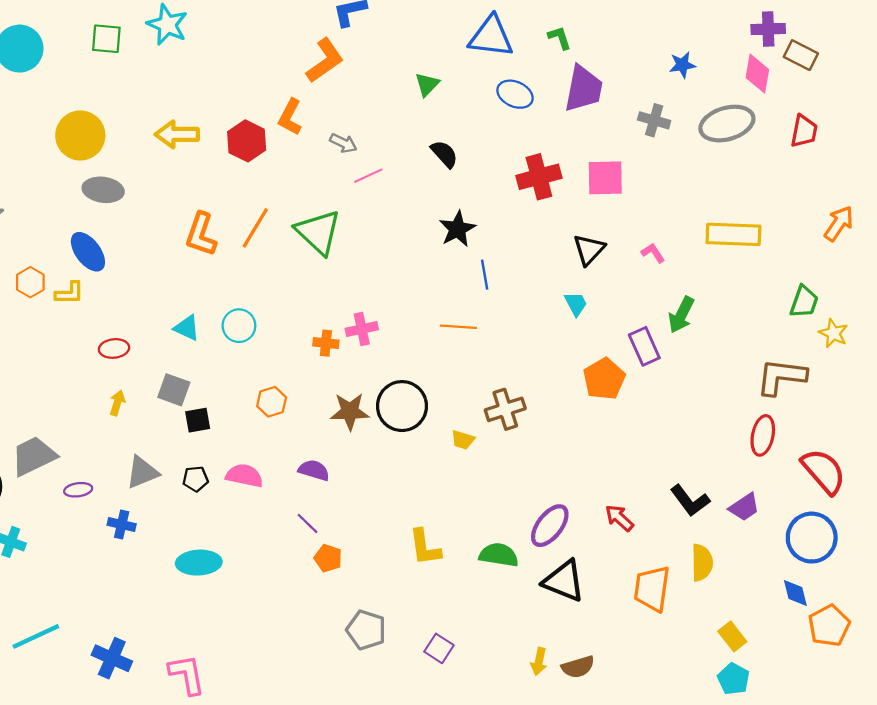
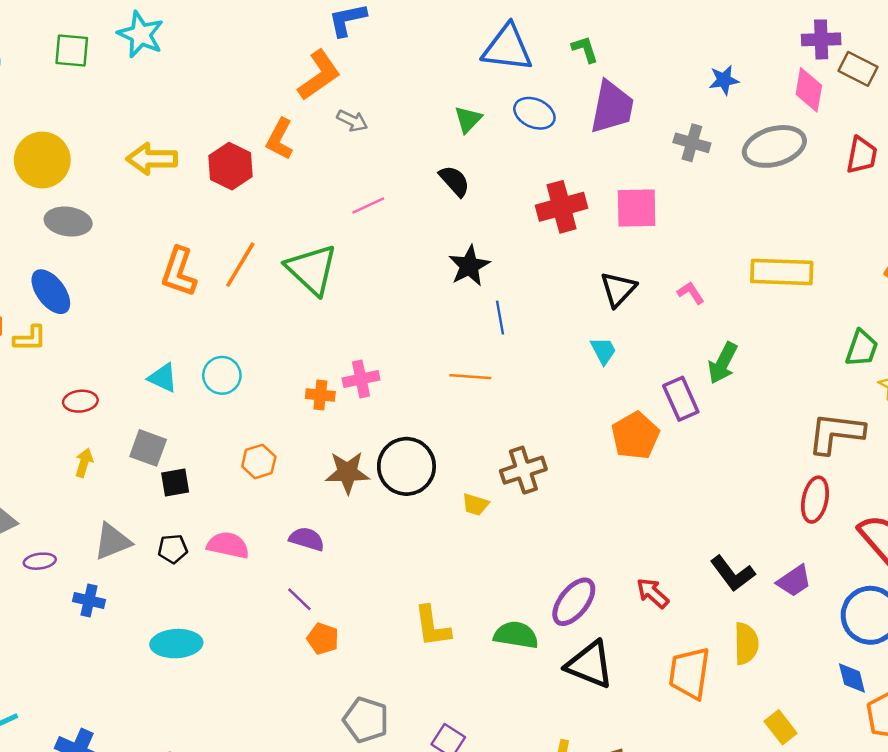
green triangle: (427, 84) -> (468, 119), moved
gray arrow: (343, 143) -> (352, 121), moved

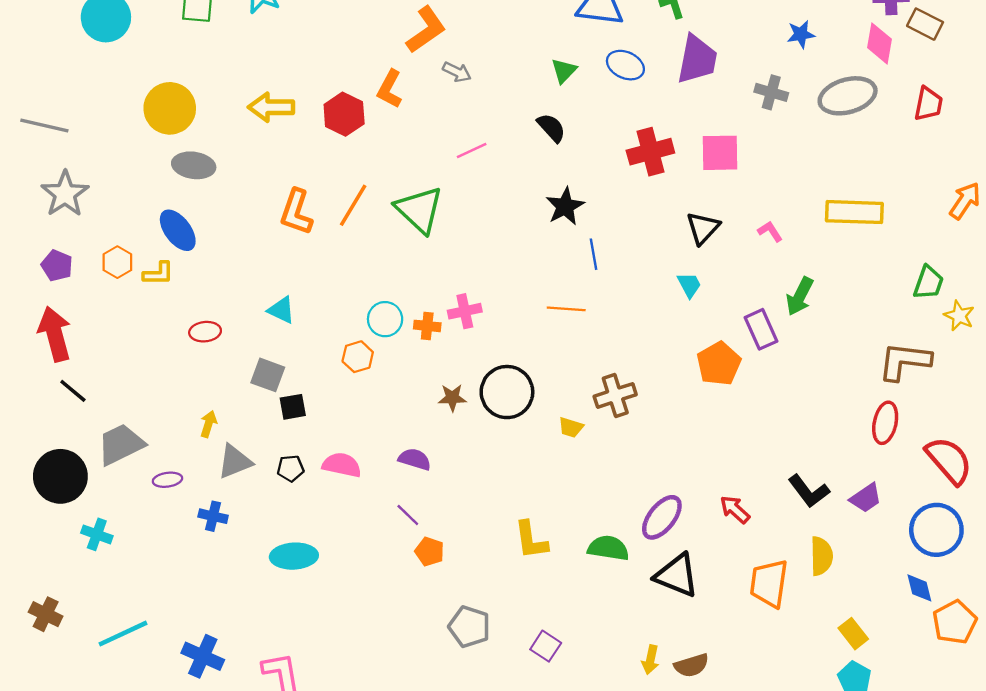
cyan circle: (222, 375) -> (385, 319), moved
orange hexagon: (259, 461) -> (358, 357), moved
yellow arrow: (84, 463) -> (208, 424), moved
brown star: (347, 473) -> (452, 398), size x0.7

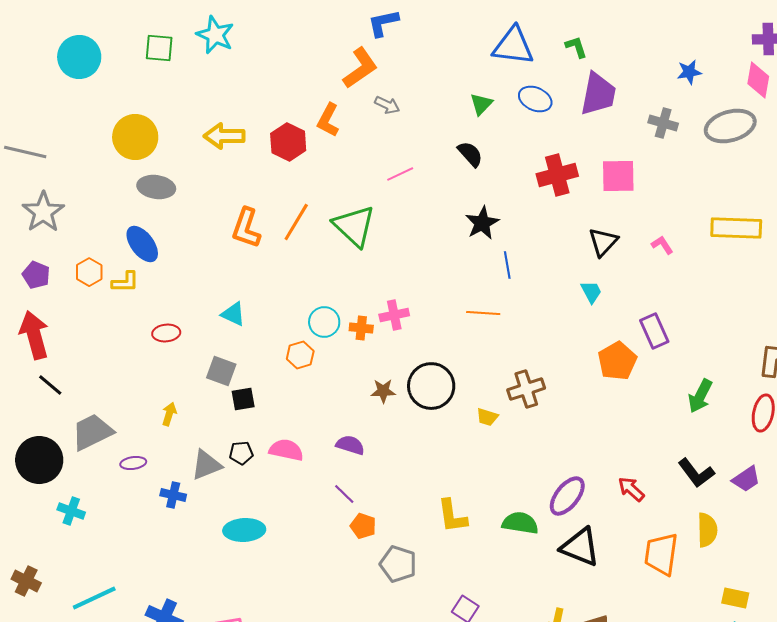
green arrow: (800, 296) -> (700, 396), moved
gray triangle: (235, 462) -> (206, 465), moved
gray pentagon: (469, 627) -> (398, 564), moved
yellow rectangle: (853, 634) -> (735, 598), turned -40

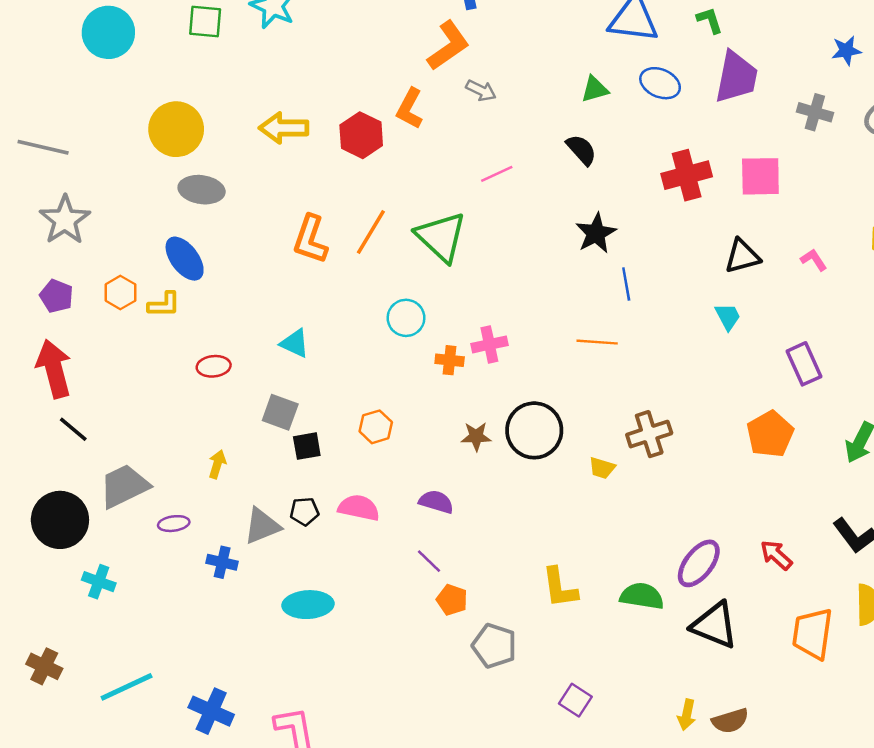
green triangle: (481, 104) -> (595, 89), turned 30
black triangle: (603, 242) -> (742, 256), turned 32
cyan circle: (324, 322) -> (406, 318), moved
orange hexagon: (300, 355) -> (376, 427), moved
orange pentagon: (617, 361) -> (770, 434), moved

